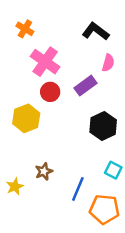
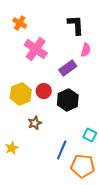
black L-shape: (96, 31) -> (76, 25), turned 50
red circle: (50, 92) -> (44, 91), moved
black hexagon: (103, 126) -> (68, 100), moved
brown star: (44, 171) -> (35, 123), moved

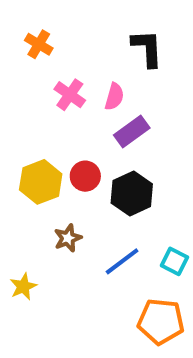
pink cross: (36, 49) -> (70, 95), size x0.7
pink semicircle: (86, 50) -> (114, 97), moved
blue line: (62, 150) -> (122, 261), moved, turned 30

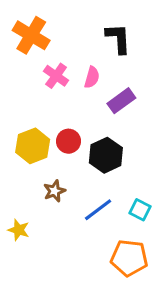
orange cross: (39, 44) -> (31, 35), size x1.6
purple rectangle: (132, 132) -> (121, 101), moved
yellow star: (23, 287) -> (19, 230), turned -30

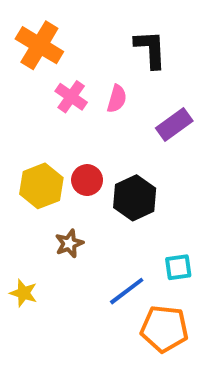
purple rectangle: (121, 101) -> (174, 125), moved
blue line: (98, 210) -> (127, 291), moved
cyan square: (140, 210) -> (178, 267), turned -35

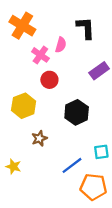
pink semicircle: (117, 99) -> (61, 45), moved
red circle: (87, 180) -> (49, 80), moved

